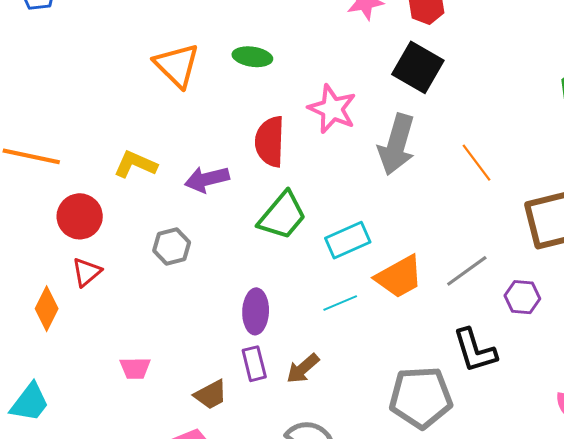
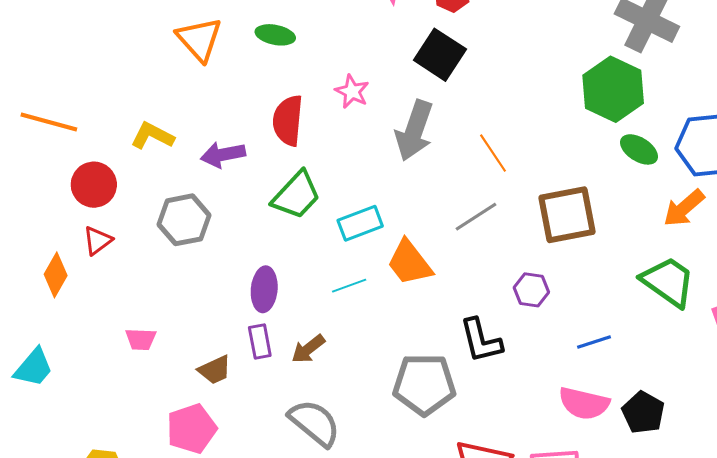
pink star: (332, 109) -> (352, 91), size x0.7
gray hexagon: (172, 246) -> (184, 220), size x1.4
gray line: (467, 271) -> (476, 217), moved
orange trapezoid: (399, 277) -> (409, 263), turned 78

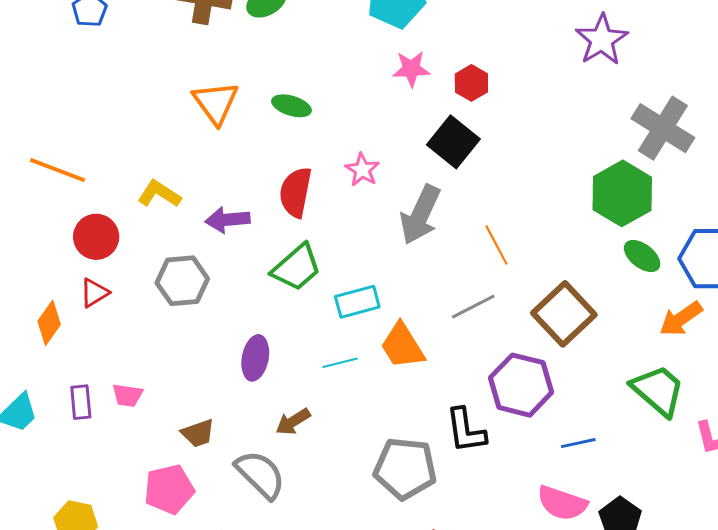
brown square: (567, 215) -> (564, 314), turned -38
purple hexagon: (531, 290) -> (521, 385), size x1.8
purple rectangle: (260, 341) -> (81, 402), moved
gray semicircle: (314, 423) -> (260, 475), moved

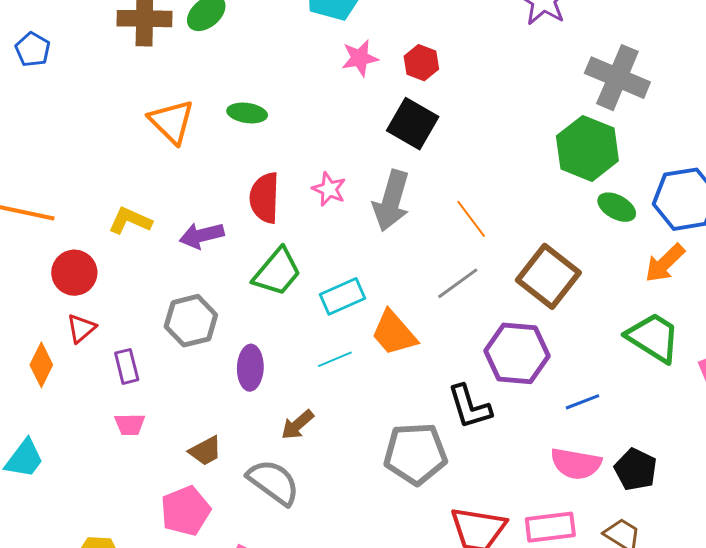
pink star: (362, 170) -> (329, 189), moved
gray hexagon: (182, 281) -> (191, 321), moved
purple rectangle: (81, 402) -> (127, 366), moved

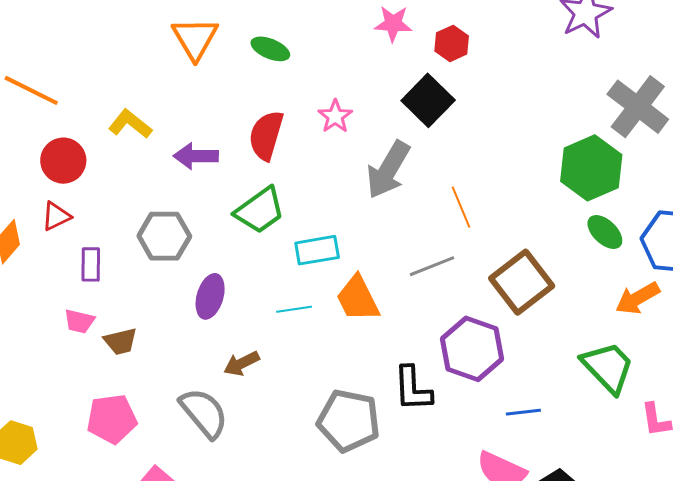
pink star: (329, 189) -> (335, 116), moved
brown trapezoid: (205, 451) -> (121, 341), moved

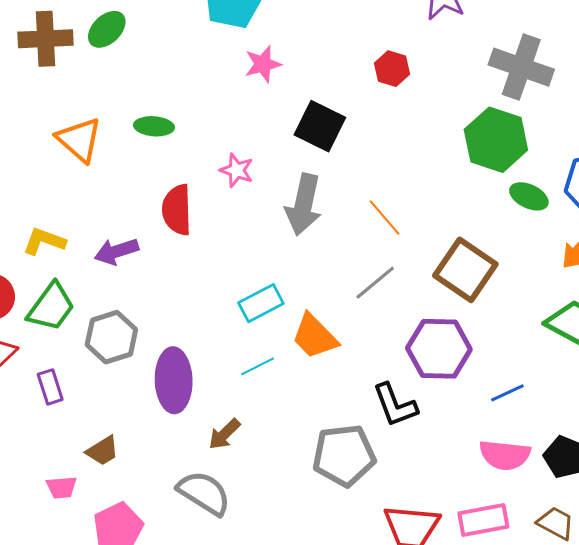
red hexagon: (452, 43) -> (392, 69), moved
green trapezoid: (260, 210) -> (51, 307), moved
purple ellipse: (210, 296) -> (174, 380), size x1.4
pink trapezoid: (79, 321) -> (62, 487), moved

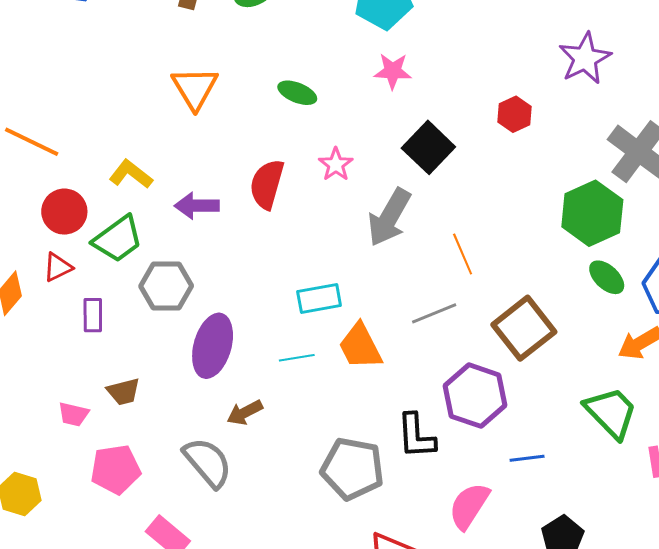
green ellipse: (154, 126) -> (297, 93), moved
pink semicircle: (505, 455) -> (469, 506), moved, turned 99

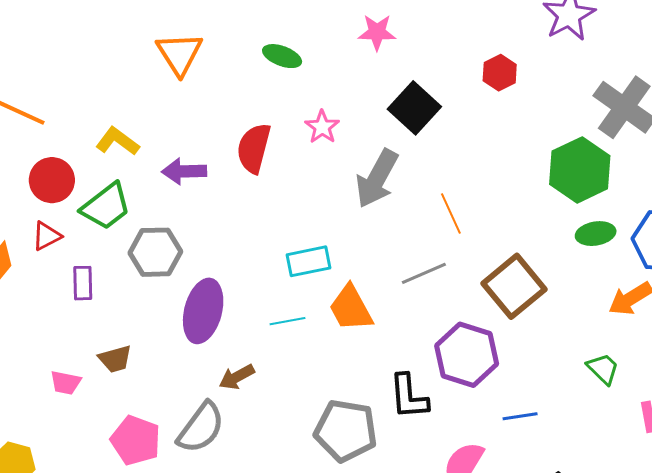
green ellipse: (607, 277) -> (596, 234), turned -51
green trapezoid: (611, 413) -> (603, 369), size x0.6
gray semicircle: (208, 462) -> (201, 428), turned 78
pink pentagon: (116, 469) -> (136, 440), moved, turned 30

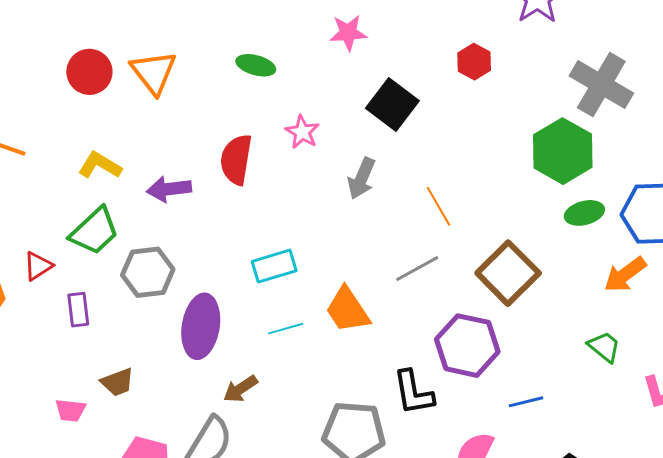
gray arrow: (377, 179) -> (362, 178), size x0.7
red circle: (52, 180) -> (89, 72), moved
cyan rectangle: (308, 261) -> (274, 266), moved

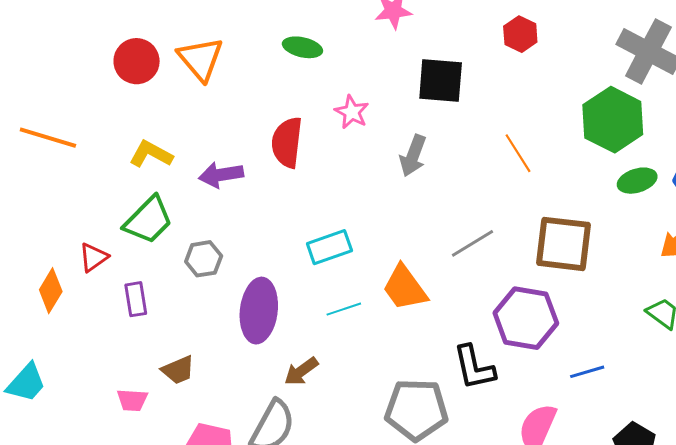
black square: (392, 104) -> (441, 81), turned -30
orange line: (439, 206) -> (518, 153), moved
gray hexagon: (148, 272) -> (204, 259), size x0.7
brown square: (508, 273) -> (563, 244), turned -36

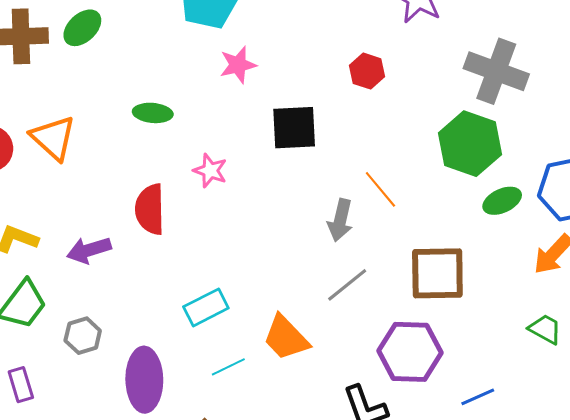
gray arrow: (413, 156) -> (340, 220), moved

